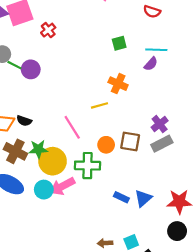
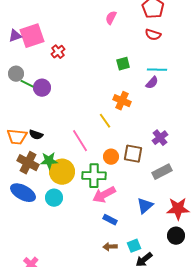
yellow line: (100, 105) -> (105, 121), turned 70
gray rectangle: (162, 144) -> (162, 172), moved
pink arrow: (62, 186) -> (104, 195), moved
blue rectangle: (121, 197) -> (110, 220), moved

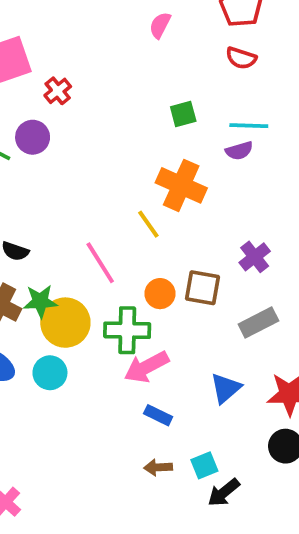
purple semicircle: (152, 83) -> (239, 151), turned 32
purple circle: (42, 88) -> (33, 137), moved
orange cross: (122, 101) -> (181, 185), size x1.4

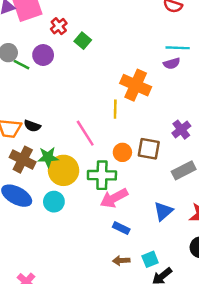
green square: (183, 114) -> (83, 41), moved, turned -35
yellow line: (148, 224) -> (115, 109), turned 36

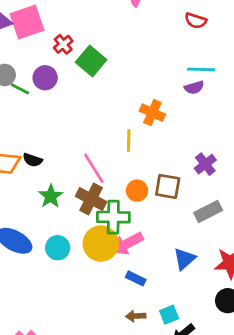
green square: (83, 41) -> (91, 61), size x1.5
orange cross: (136, 85) -> (152, 113), size x0.7
green star: (48, 157) -> (51, 196), turned -30
brown cross: (23, 160) -> (91, 199), moved
yellow circle: (64, 170) -> (101, 244), moved

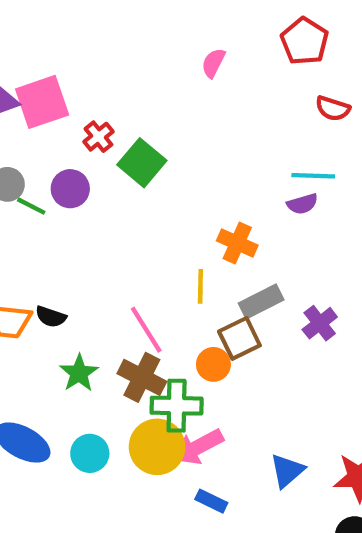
red semicircle: (196, 21) -> (333, 108), moved
brown square: (168, 186) -> (239, 338), moved, turned -36
gray rectangle: (208, 212) -> (261, 302), moved

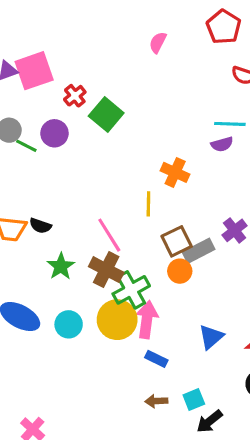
gray rectangle: (261, 302) -> (199, 251), moved
orange circle: (213, 364) -> (180, 271), moved
green cross: (177, 406) -> (131, 290), turned -30
pink arrow: (198, 447) -> (147, 320), turned 126

